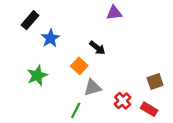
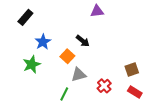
blue star: (50, 38) -> (43, 42), moved
red rectangle: (149, 109) -> (135, 92), moved

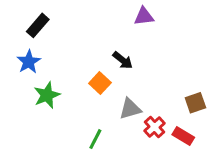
blue star: (43, 42) -> (29, 62), moved
gray triangle: (79, 75) -> (130, 109), moved
red rectangle: (135, 92) -> (183, 136), moved

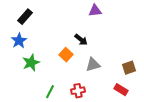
gray triangle: (130, 109) -> (93, 65), moved
red cross: (154, 127) -> (78, 91), moved, turned 32
green line: (95, 139) -> (50, 92), moved

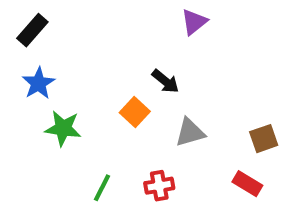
purple triangle: (95, 11) -> (194, 22), turned -32
black rectangle: (25, 17) -> (32, 30), moved
green star: (31, 63) -> (63, 128), turned 30

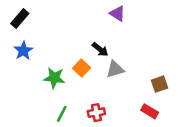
purple triangle: (194, 22) -> (117, 14), turned -49
green star: (63, 128) -> (54, 78), moved
gray triangle: (190, 132) -> (115, 69), moved

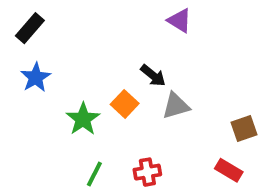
green star: (54, 78) -> (83, 119), turned 30

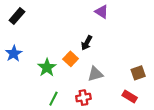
black arrow: (153, 75) -> (87, 43), turned 80
blue star: (36, 77) -> (14, 54), moved
gray triangle: (176, 106) -> (95, 74), moved

